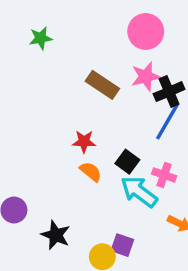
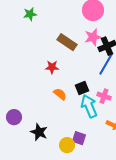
red star: (84, 142) -> (52, 67), moved
black square: (127, 162) -> (82, 88), turned 32
cyan arrow: (139, 192) -> (89, 106), turned 30

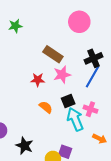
pink star: (93, 37) -> (62, 75), moved

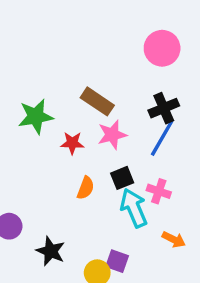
pink circle: (79, 22) -> (162, 48), moved
green star: (15, 26) -> (36, 116), moved, size x1.5
orange semicircle: (46, 107) -> (86, 188), turned 72

